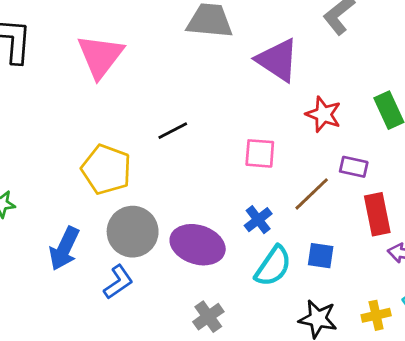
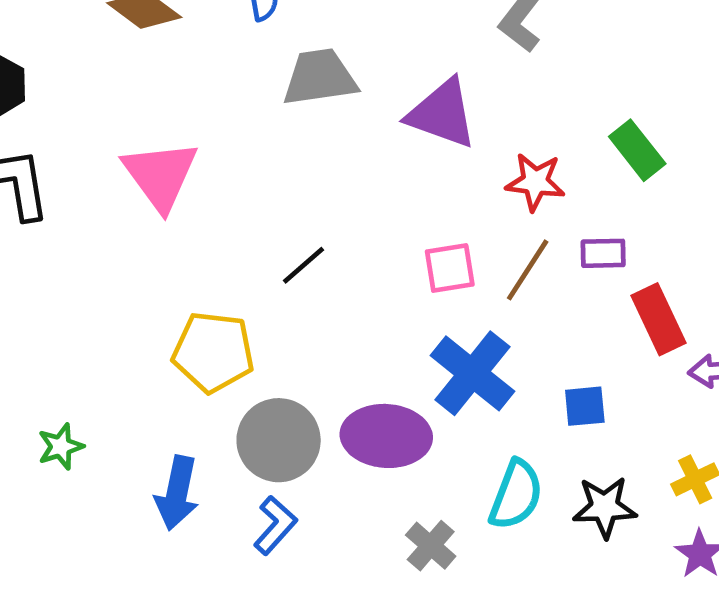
brown line: (312, 194) -> (528, 270), moved
blue cross: (258, 220) -> (472, 373), size x1.8
cyan semicircle: (273, 266) -> (516, 495), moved

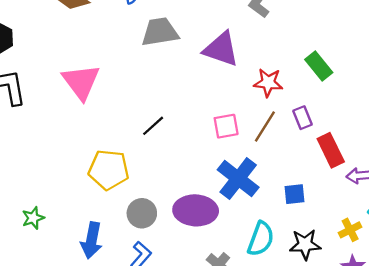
purple rectangle: (603, 253) -> (303, 118), turned 70
gray circle: (279, 440) -> (142, 213), size x0.7

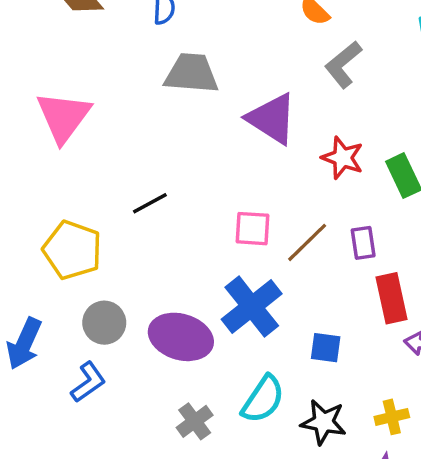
red star: (268, 83) -> (343, 158), moved

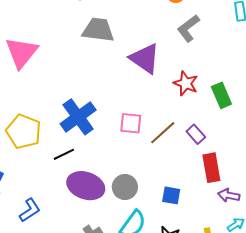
black line: (150, 203) -> (64, 154), moved
purple rectangle: (363, 243) -> (196, 134), turned -36
blue cross: (252, 307) -> (78, 117), moved
gray circle: (104, 323) -> (125, 187), moved

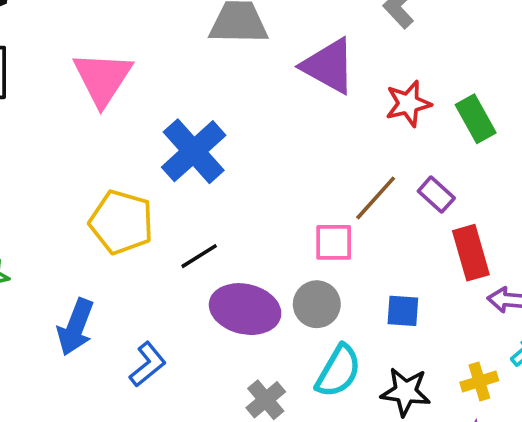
red star: (186, 83) -> (408, 104), turned -30
blue cross: (78, 117) -> (194, 151), moved
pink square: (131, 123) -> (334, 242), moved

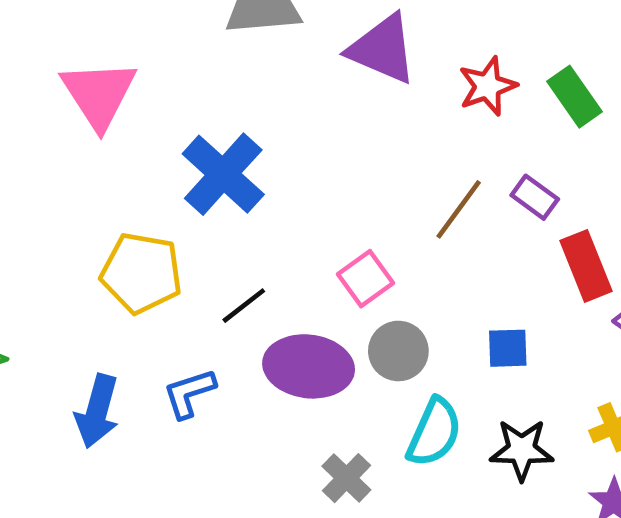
pink square: (334, 242) -> (365, 279), moved, turned -30
blue L-shape: (148, 364) -> (189, 393), moved, turned -153

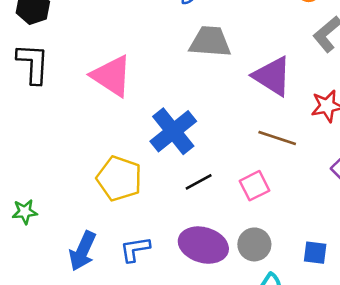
pink triangle: (99, 94) -> (112, 76), turned -33
brown line: (459, 209) -> (277, 138), moved, turned 63
pink square: (365, 279) -> (255, 186), moved
black line: (244, 306) -> (199, 182), moved

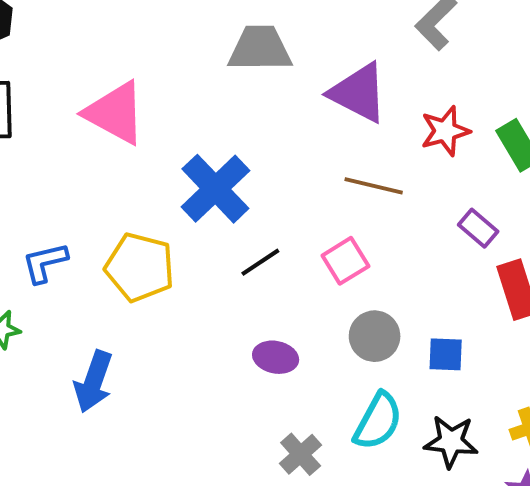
gray circle: (254, 244) -> (375, 336), moved
purple ellipse: (203, 245) -> (276, 357), size x0.6
blue L-shape: (135, 249) -> (45, 263), moved

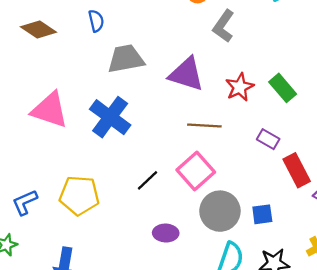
blue cross: (215, 189) -> (110, 117), moved
pink square: (345, 261) -> (196, 171), size x1.4
gray circle: (375, 336) -> (220, 211), size x1.4

